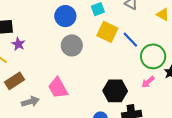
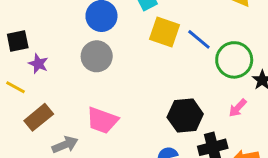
gray circle: (72, 45) -> (97, 56), moved
pink arrow: (148, 82) -> (238, 108), moved
pink trapezoid: (58, 88) -> (102, 120), turned -35

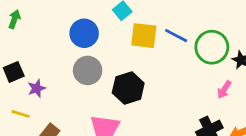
purple star: (38, 64) -> (37, 88), turned -30
black hexagon: (185, 116) -> (128, 88), moved

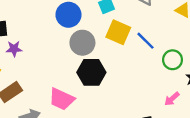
green circle: (212, 47) -> (173, 60), size x0.7
gray circle: (88, 70) -> (82, 43), moved

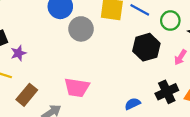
black hexagon: (91, 72) -> (146, 47), moved

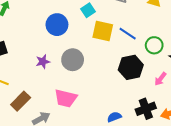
gray circle: (81, 29) -> (73, 60), moved
purple star: (18, 53) -> (43, 62), moved

